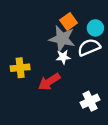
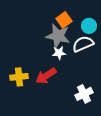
yellow cross: (20, 68) -> (19, 77), moved

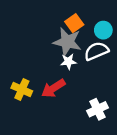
yellow cross: (19, 77) -> (22, 89), turned 30

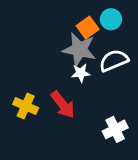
cyan circle: (103, 30) -> (111, 19), moved
red arrow: (53, 88) -> (63, 105), turned -95

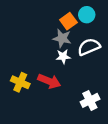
gray star: (79, 50) -> (62, 38), size x0.7
red arrow: (63, 105) -> (49, 81), turned -30

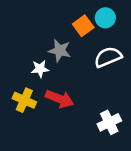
gray star: (62, 38) -> (60, 51), moved
white star: (63, 57) -> (40, 69), moved

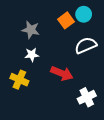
gray star: (60, 51) -> (31, 30), moved
red arrow: (60, 99) -> (62, 73), moved

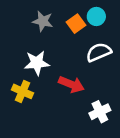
gray star: (31, 30) -> (43, 21), moved
white star: (32, 55) -> (37, 63), size x1.5

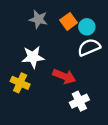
cyan circle: (96, 16) -> (87, 27), moved
white cross: (100, 112) -> (79, 101), moved

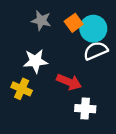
cyan circle: (87, 27) -> (93, 29), size x1.5
white cross: (79, 101) -> (85, 109), turned 30

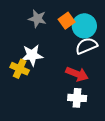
red arrow: (69, 82) -> (77, 74), moved
yellow cross: (22, 89) -> (20, 69), moved

